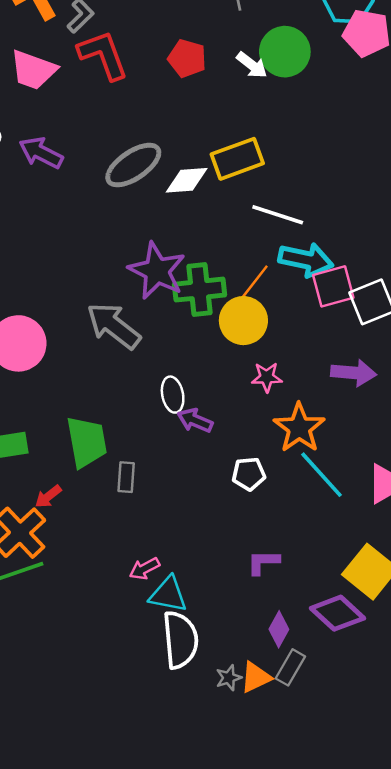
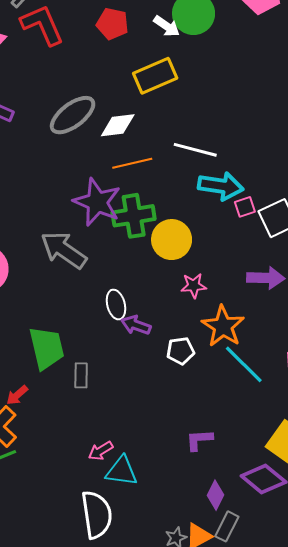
yellow rectangle: (237, 159) -> (155, 76), moved
orange line: (252, 285) -> (132, 163), moved, turned 42
pink square: (333, 286) -> (245, 207), size x0.6
white pentagon: (249, 474) -> (180, 351), moved
white semicircle: (180, 640) -> (97, 515), moved

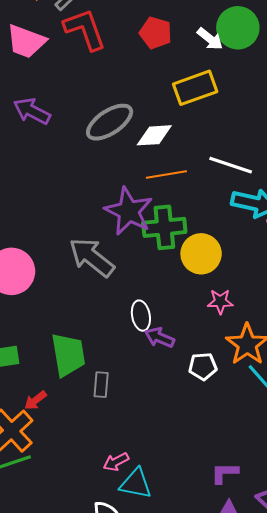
purple L-shape: (199, 440) -> (225, 473), moved

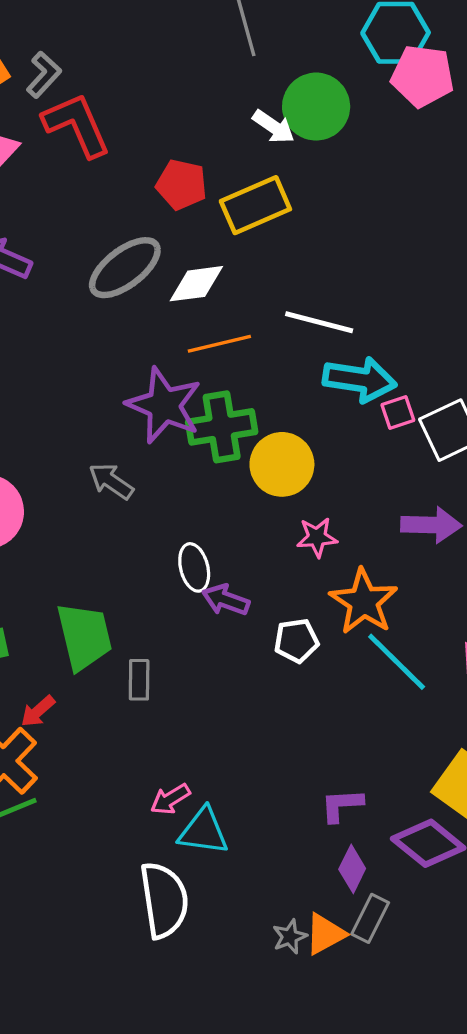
red pentagon: (156, 33) -> (182, 185), moved
gray arrow: (92, 257) -> (111, 481), size x0.6

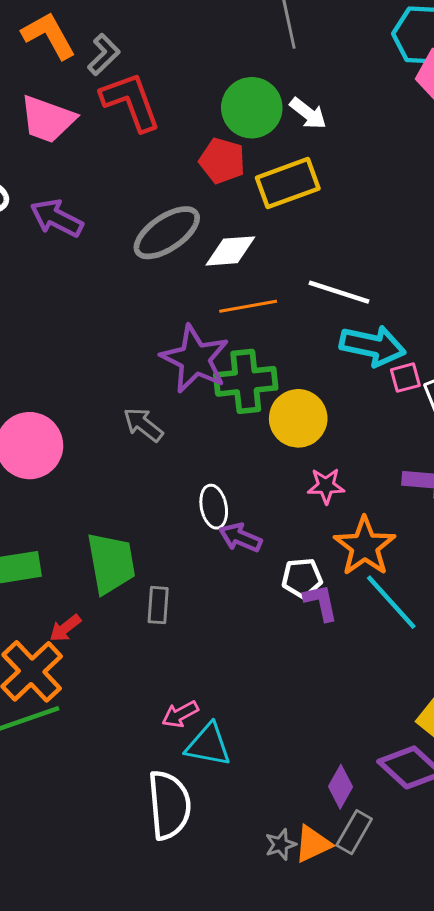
green circle: (316, 107) -> (252, 108), moved
purple L-shape: (342, 805) -> (321, 602), moved, turned 78

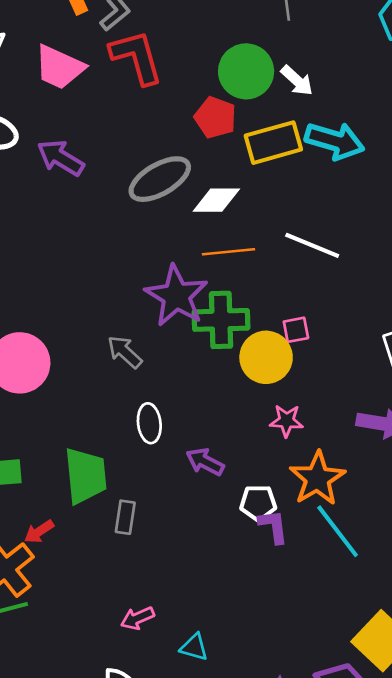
cyan arrow: (373, 346) -> (335, 141), moved
pink square: (405, 378) -> (296, 330), moved
white ellipse: (214, 507) -> (149, 423), moved
cyan triangle: (208, 745) -> (194, 647), moved, size x0.7

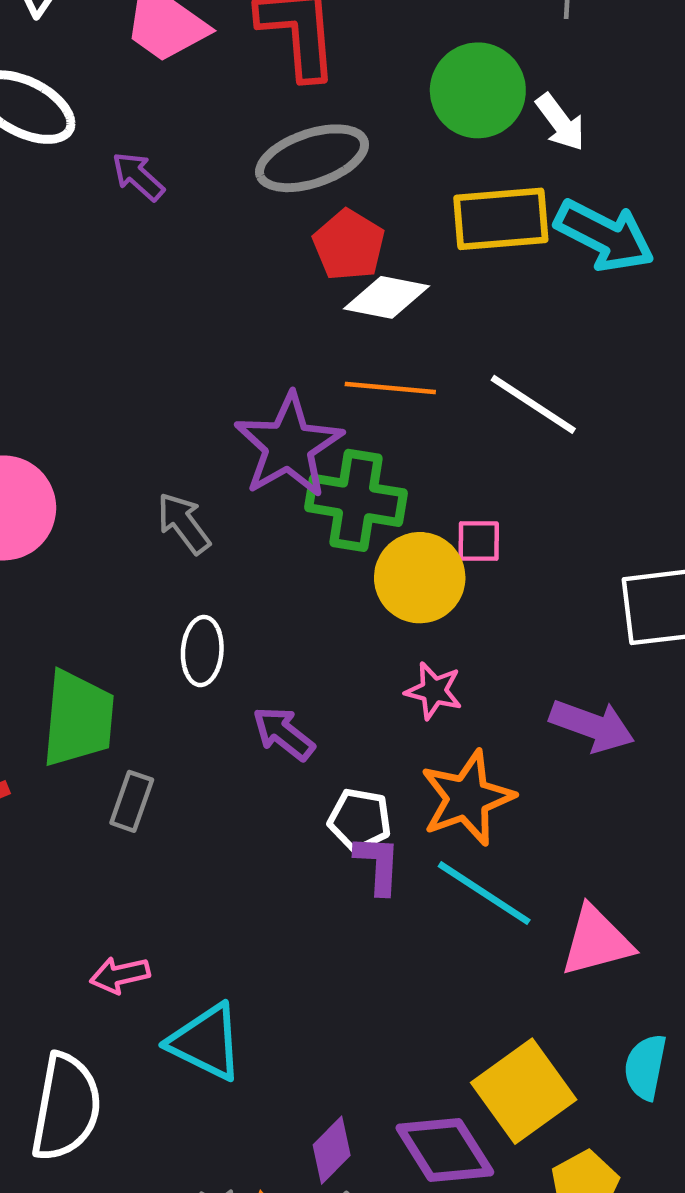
red pentagon: (215, 118) -> (349, 245), moved
purple arrow: (61, 158) -> (138, 176), size x0.7
gray ellipse: (160, 179) -> (312, 158), moved
cyan line: (338, 531) -> (484, 893), turned -30
cyan triangle: (194, 647) -> (206, 1042), size x1.6

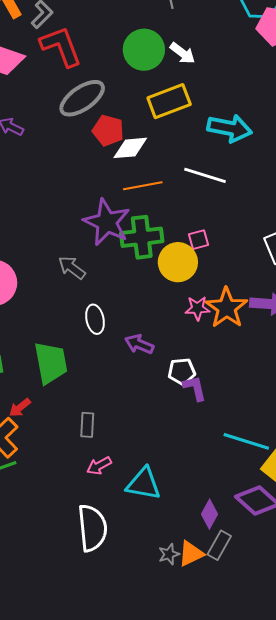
cyan arrow: (604, 236) -> (230, 128), moved
orange star: (467, 798) -> (227, 308), moved
gray rectangle: (132, 801) -> (87, 425), moved
cyan line: (484, 893) -> (246, 441), moved

